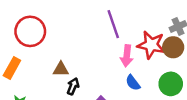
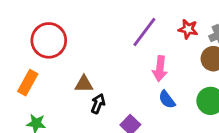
purple line: (113, 24) -> (144, 32), turned 56
red star: (151, 45) -> (188, 29), moved, size x0.6

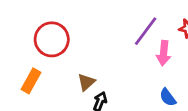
pink arrow: (160, 69) -> (164, 53), moved
brown triangle: (84, 84) -> (86, 82), turned -42

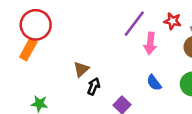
red circle: (52, 39) -> (36, 25), moved
orange rectangle: (31, 81) -> (28, 49), moved

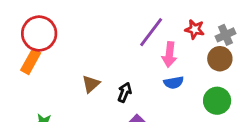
blue semicircle: (154, 83) -> (174, 83), moved, turned -63
black arrow: (94, 86) -> (125, 92), moved

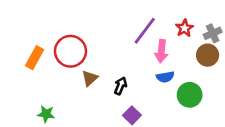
red star: (195, 29) -> (184, 28), turned 30
red circle: (39, 33) -> (70, 51), moved
green circle: (217, 101) -> (190, 95), moved

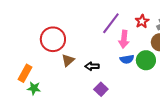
orange rectangle: (35, 58) -> (25, 73), moved
black arrow: (120, 86) -> (92, 66), turned -112
green circle: (190, 95) -> (146, 60), moved

